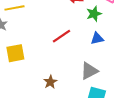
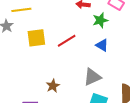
blue triangle: (97, 39) -> (102, 45), turned 40
yellow square: (15, 53) -> (36, 38), moved

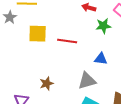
red line: (67, 41) -> (67, 41), turned 30
blue triangle: (102, 45) -> (101, 59), moved, turned -32

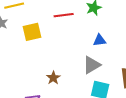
red line: (67, 41) -> (64, 15), moved

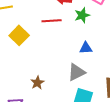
yellow square: (32, 32) -> (19, 35), turned -36

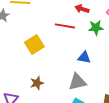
yellow square: (19, 35) -> (34, 44), moved
blue triangle: (86, 48) -> (84, 57), moved

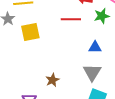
yellow square: (34, 44) -> (30, 32), moved, turned 30
gray triangle: (77, 82) -> (92, 72), turned -36

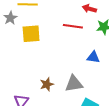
gray triangle: (92, 72) -> (74, 84), moved, turned 42

